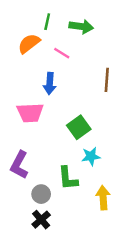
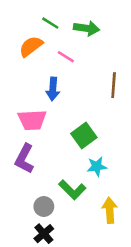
green line: (47, 22) -> (50, 23), turned -70
purple L-shape: (19, 165) -> (24, 159), moved
green L-shape: (68, 178) -> (72, 190), turned -40

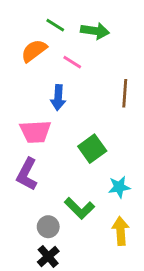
cyan star: (97, 166) -> (119, 187), moved

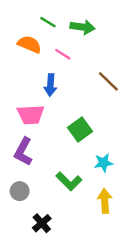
orange semicircle: (34, 51) -> (29, 44), turned 60
brown line: (125, 93) -> (108, 81), turned -50
gray circle: (48, 227) -> (20, 191), moved

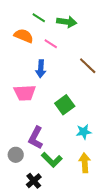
purple L-shape: (23, 152) -> (36, 138), moved
green L-shape: (69, 181) -> (52, 160), moved

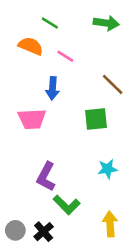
green arrow: (67, 22) -> (106, 23), moved
green square: (65, 105) -> (96, 119), moved, turned 30
gray circle: (16, 155) -> (15, 230), moved
yellow arrow: (85, 163) -> (110, 224), moved

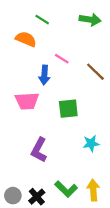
pink line: (65, 56) -> (62, 59), moved
green square: (96, 119) -> (68, 109), moved
green L-shape: (67, 205) -> (66, 189), moved

